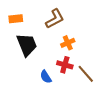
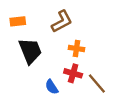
orange cross: (68, 43) -> (76, 49), turned 32

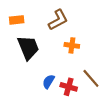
red cross: (73, 73) -> (69, 87), moved
blue semicircle: (52, 87) -> (48, 82), turned 64

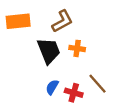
orange rectangle: (17, 20) -> (18, 21), size x1.5
black trapezoid: (28, 48) -> (49, 51), moved

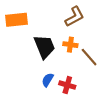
brown L-shape: (62, 21) -> (75, 17), moved
brown line: (98, 84) -> (89, 57), moved

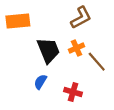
orange cross: (70, 45) -> (76, 48), turned -32
blue semicircle: (48, 80) -> (40, 82), moved

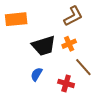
black trapezoid: (48, 50) -> (44, 46), turned 95
brown line: (97, 62) -> (83, 67), moved

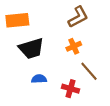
black trapezoid: (44, 46) -> (31, 48), moved
blue semicircle: (36, 74) -> (39, 79), turned 56

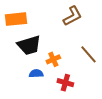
orange cross: (74, 46) -> (53, 59), moved
brown line: (89, 71) -> (89, 54), moved

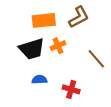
orange rectangle: (16, 19) -> (44, 20), moved
orange cross: (53, 59) -> (58, 46), moved

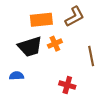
brown line: (96, 59) -> (91, 56), turned 30
blue semicircle: (39, 80) -> (16, 76), moved

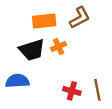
brown line: (91, 56) -> (97, 90), moved
blue semicircle: (16, 76) -> (17, 81), size x1.5

